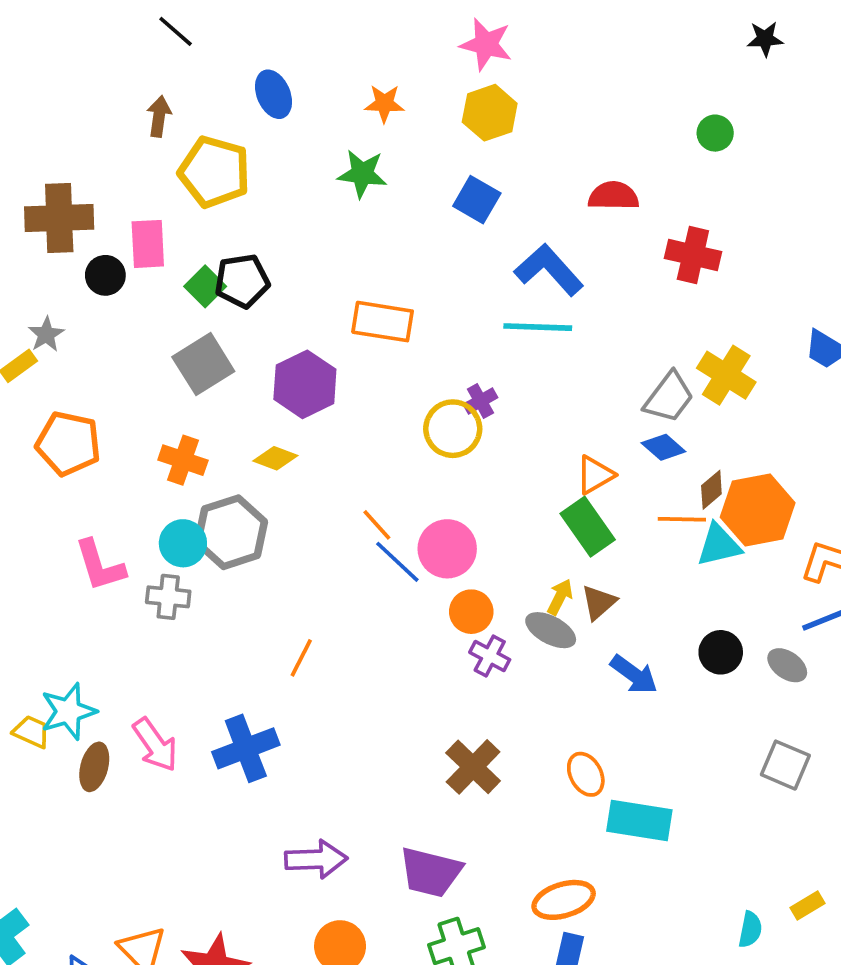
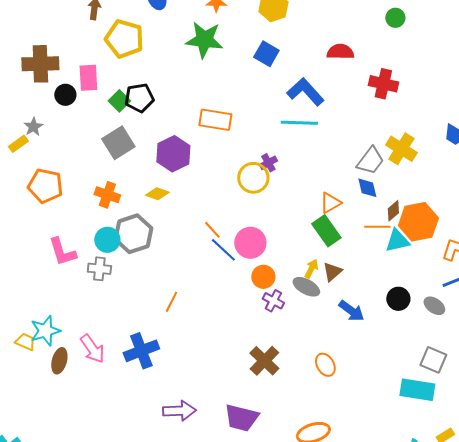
green star: (362, 174) -> (204, 40), size x1.4
blue diamond: (663, 447) -> (367, 188), turned 35
cyan rectangle: (639, 820) -> (417, 390), moved

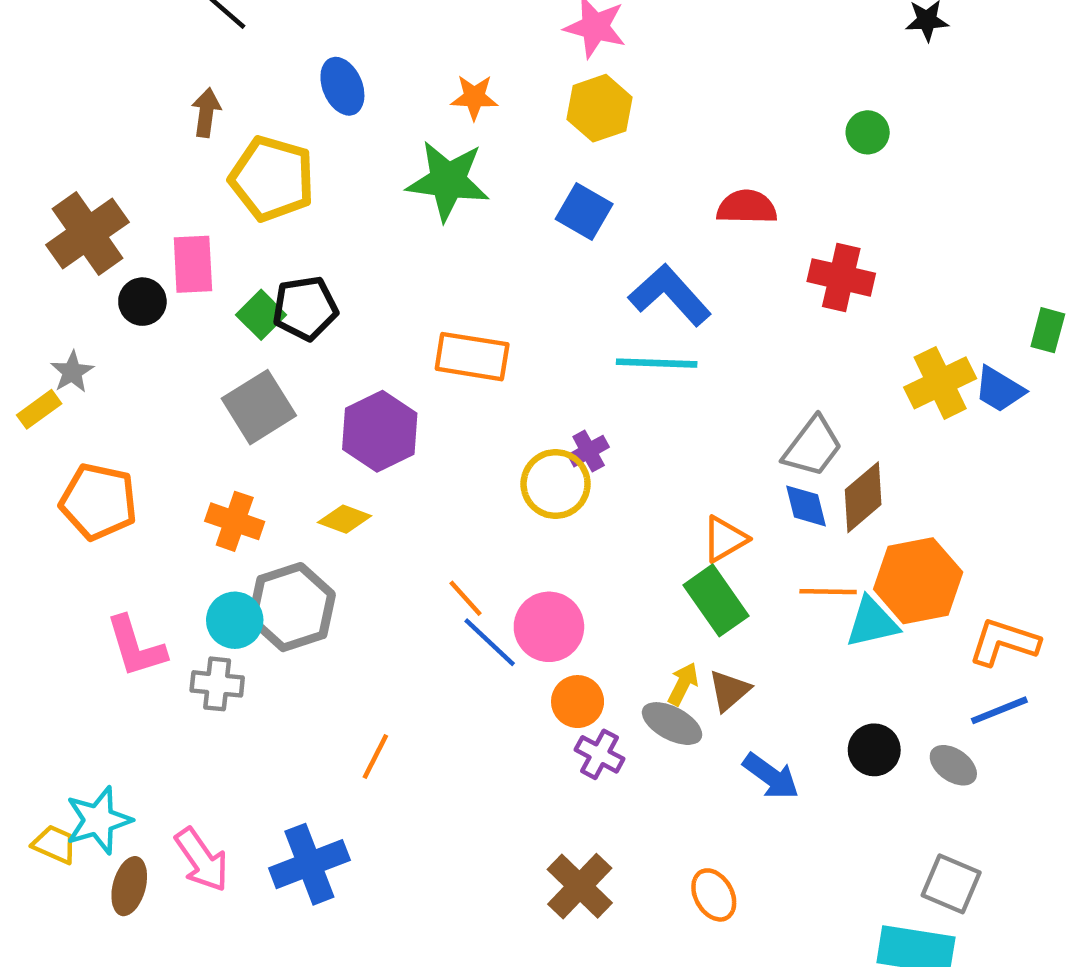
brown cross: (40, 64) -> (87, 233), turned -33
yellow cross: (401, 149) -> (940, 383), moved, turned 32
brown diamond: (393, 211) -> (863, 497), moved, size x1.5

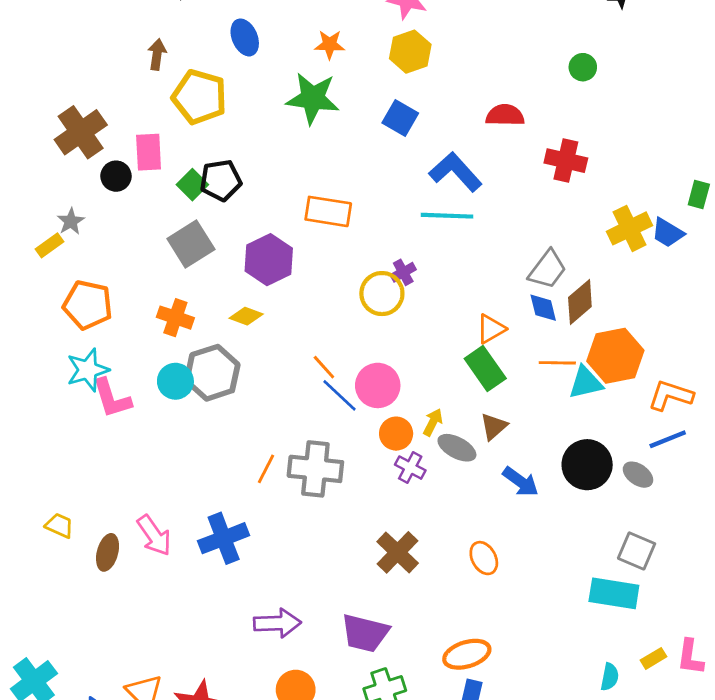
gray cross: (217, 684) -> (315, 469), moved, size x1.6
yellow arrow: (683, 684) -> (433, 422), moved
black circle: (874, 750) -> (587, 465), size x1.5
cyan star: (98, 820) -> (88, 370), moved

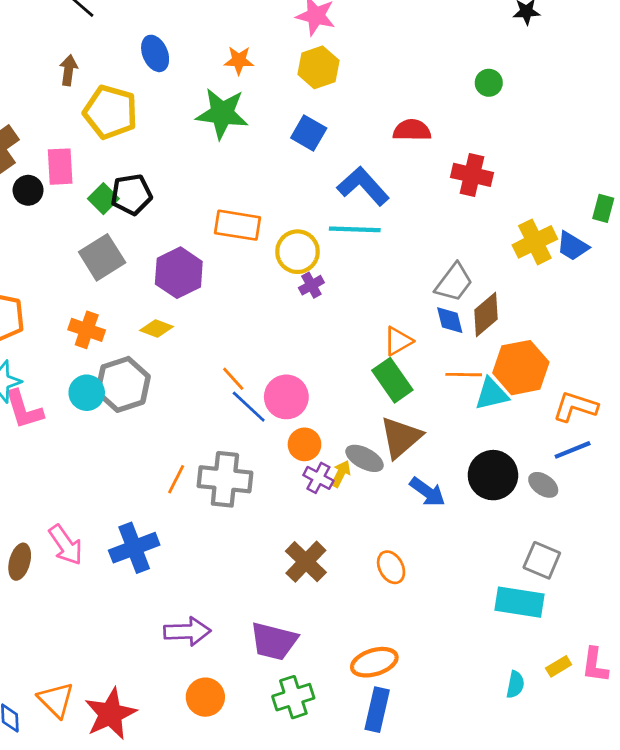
yellow circle: (382, 294) -> (298, 252), moved
yellow arrow: (433, 422) -> (341, 474), moved
brown triangle: (494, 426) -> (401, 437), size x1.6

